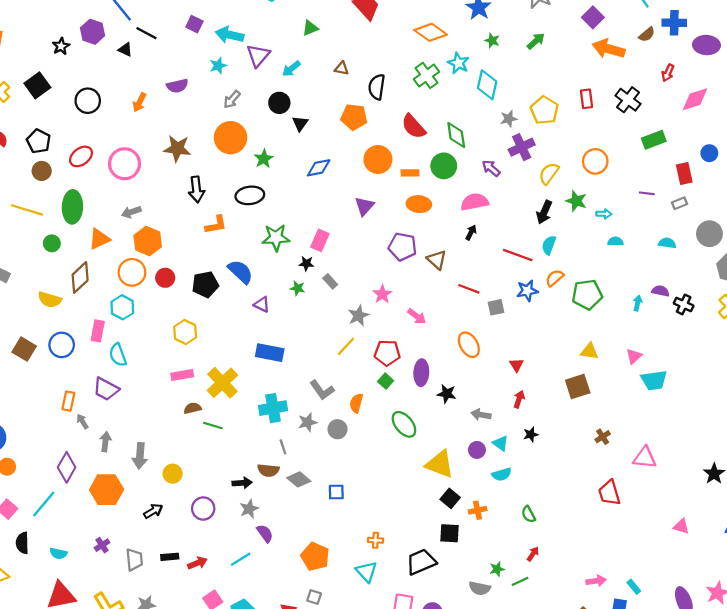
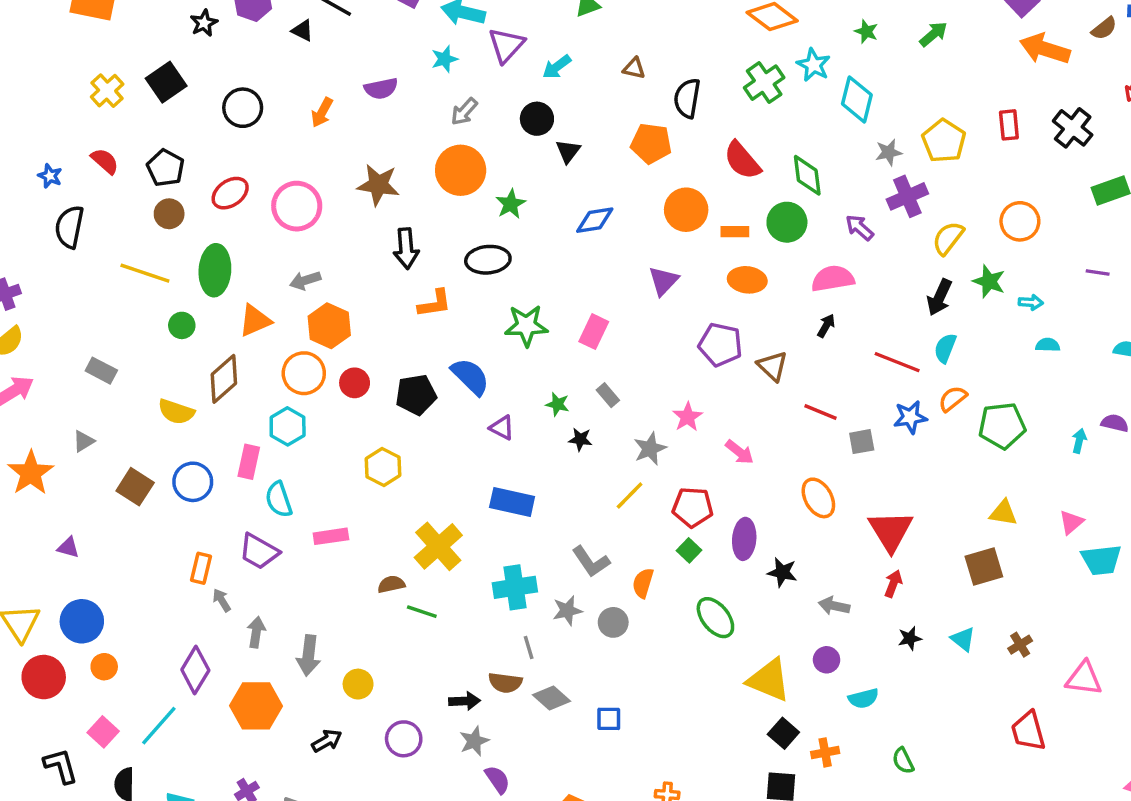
black star: (306, 264) -> (580, 439), moved
red triangle: (516, 365) -> (891, 531), size x2.0
pink rectangle: (182, 375) -> (331, 536), moved
cyan triangle: (501, 443) -> (963, 639), moved

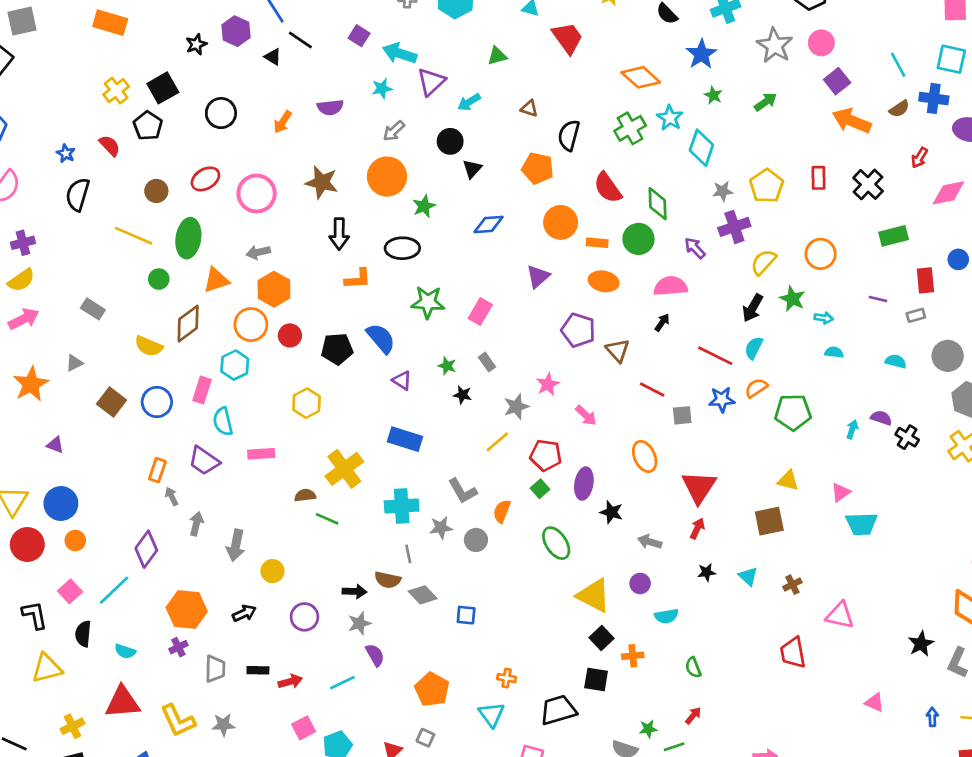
black pentagon: (166, 168) -> (148, 126), moved
orange hexagon: (256, 706) -> (187, 610), moved

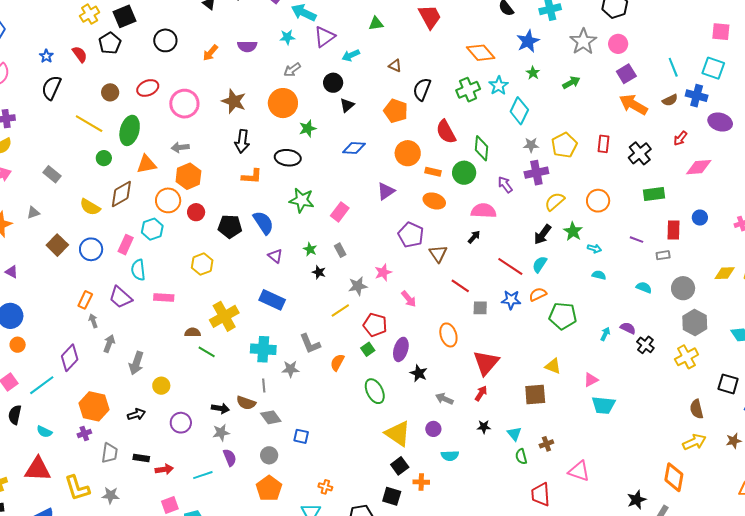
gray circle: (476, 540) -> (269, 455), moved
green semicircle: (693, 667) -> (521, 456), moved

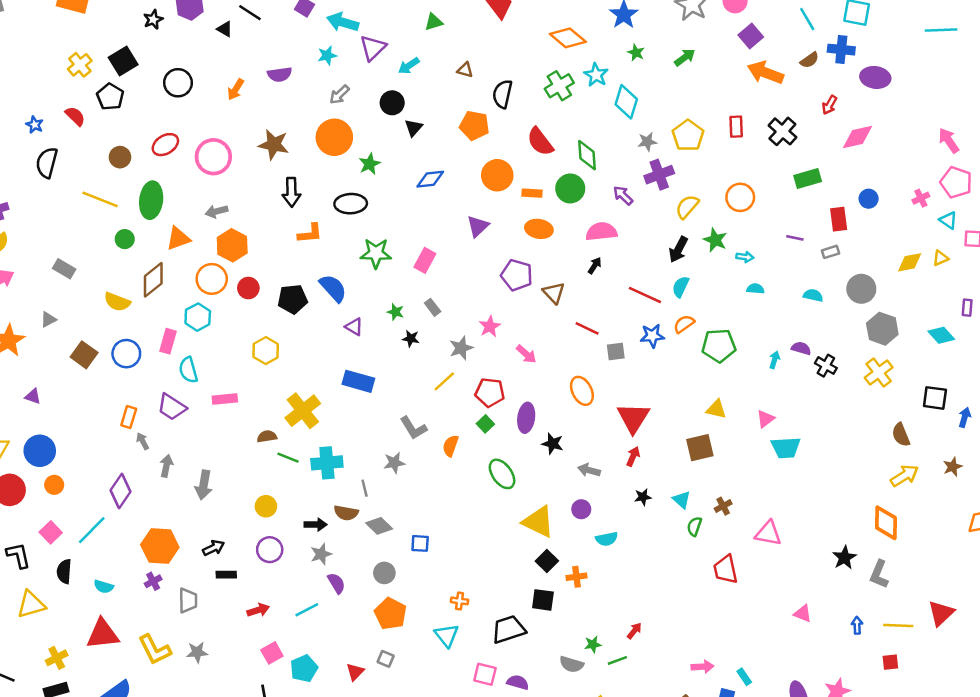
cyan cross: (263, 349) -> (327, 463), moved
yellow circle: (161, 386) -> (266, 506), moved
green semicircle: (521, 456) -> (694, 526), turned 42
black rectangle: (141, 458) -> (226, 575), moved

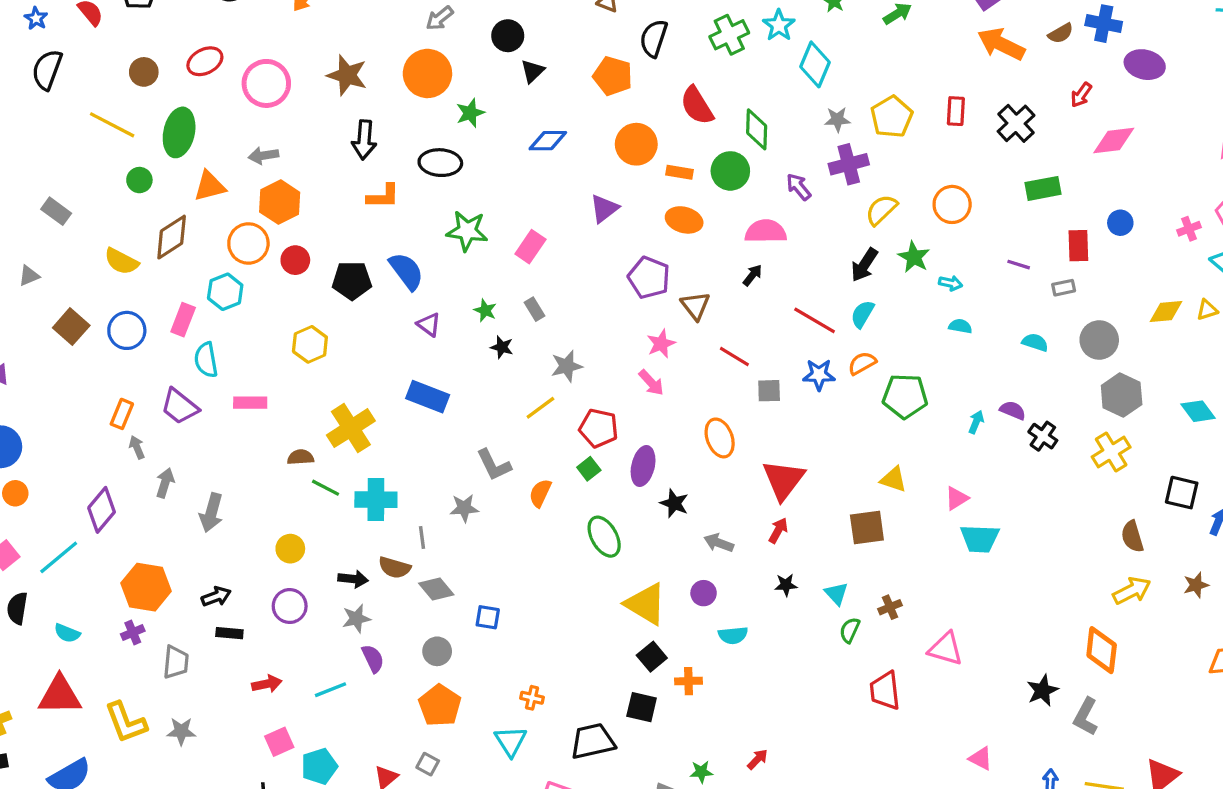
pink star: (490, 326) -> (661, 344), moved

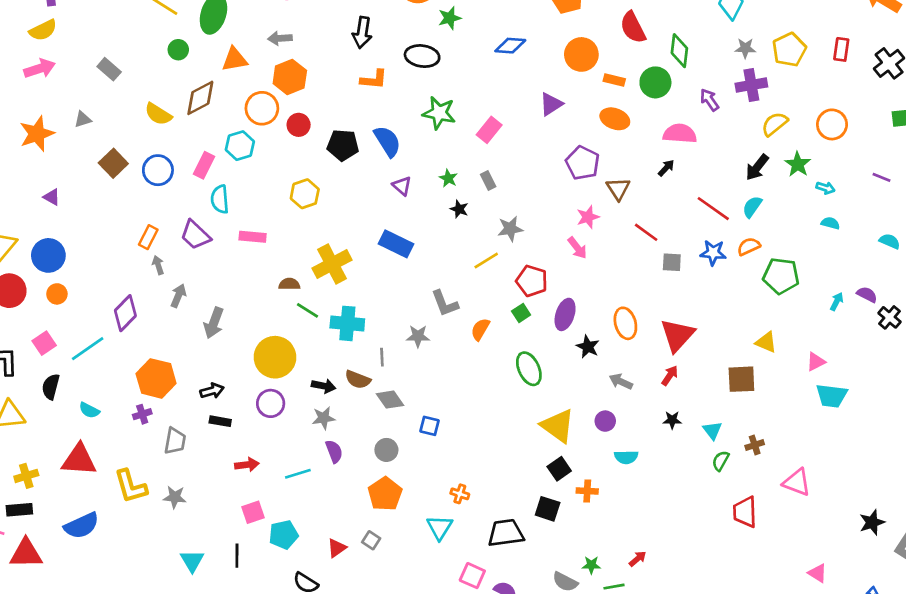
orange ellipse: (720, 438) -> (625, 323), moved
yellow circle: (290, 549) -> (275, 357), size x1.8

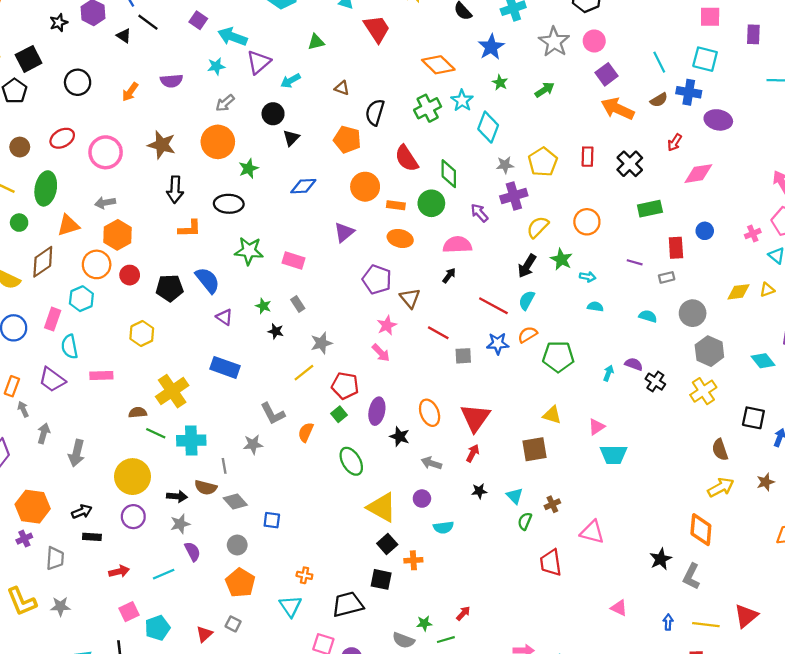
pink rectangle: (489, 130) -> (293, 260), turned 75

